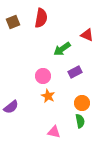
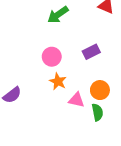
green arrow: (62, 49) -> (58, 15), moved
pink triangle: (54, 132) -> (76, 100), moved

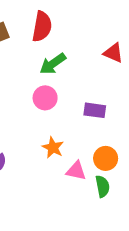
purple rectangle: (91, 52) -> (95, 110), turned 35
pink circle: (52, 57) -> (45, 98), moved

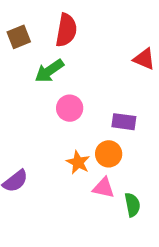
green arrow: (53, 64) -> (49, 71), moved
orange circle: (106, 158) -> (109, 154), moved

